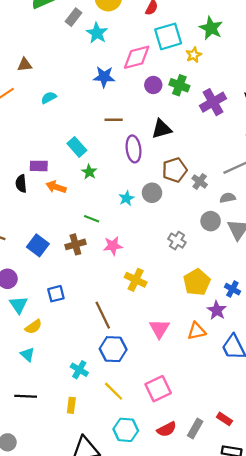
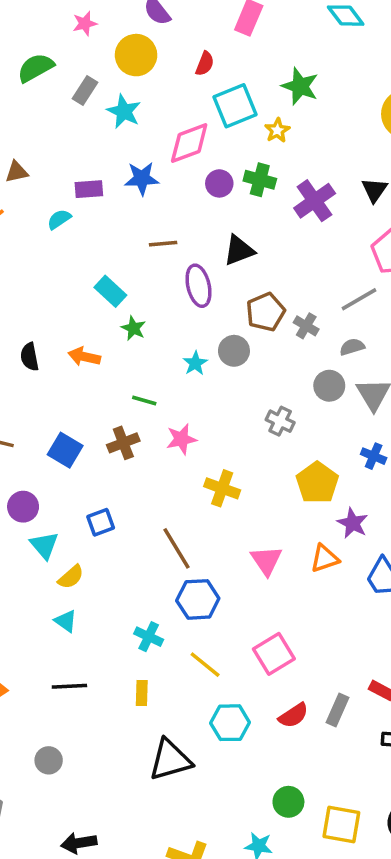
purple rectangle: (39, 166) -> (89, 189), moved
blue cross: (232, 289) -> (374, 456), moved

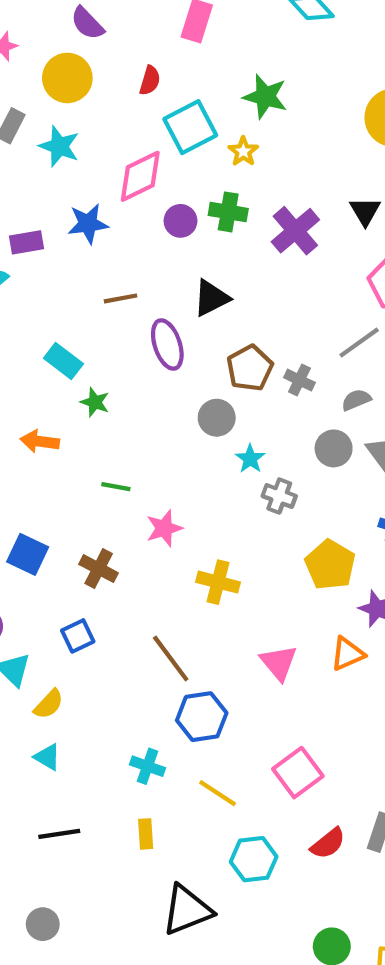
cyan star: (195, 363) -> (250, 459), moved
brown cross: (123, 443) -> (99, 569), moved, turned -36

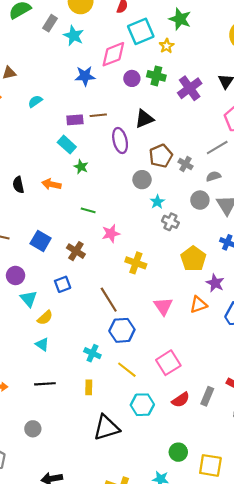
purple rectangle: (27, 242) -> (75, 120), moved

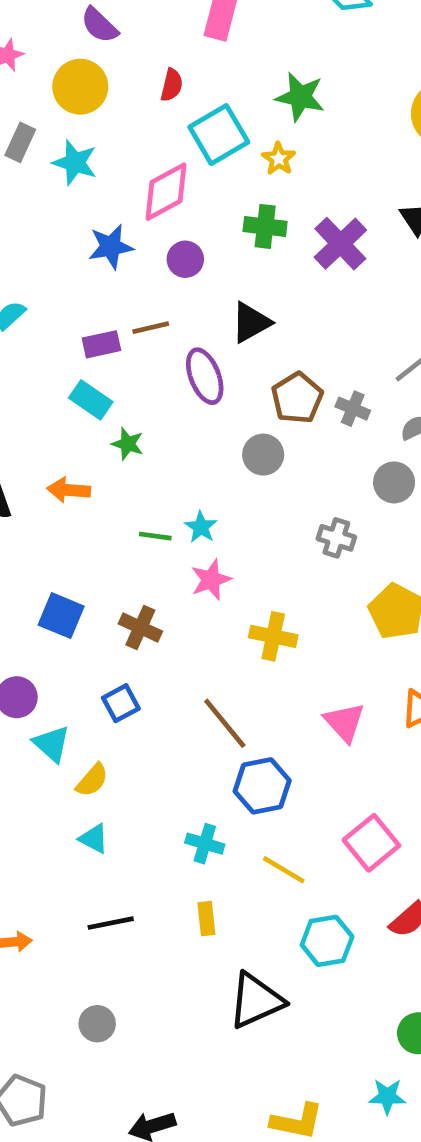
purple circle: (132, 78) -> (185, 259), moved
cyan star: (157, 202) -> (201, 527), moved

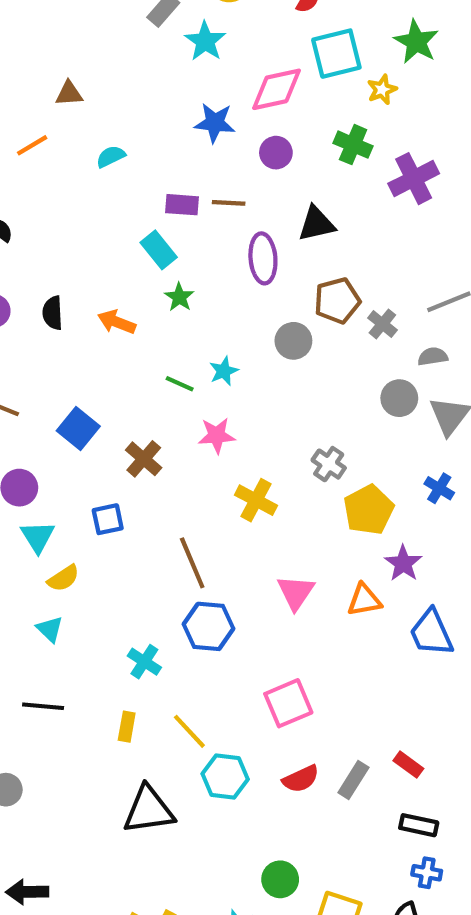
cyan star: (201, 527) -> (224, 371), moved
gray cross: (336, 538) -> (329, 464), moved
yellow line: (284, 870) -> (189, 731), moved

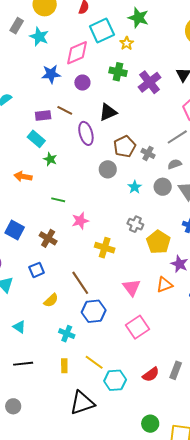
brown line: (229, 203) -> (65, 110), turned 35
cyan star: (224, 371) -> (135, 187), moved
yellow semicircle: (63, 578) -> (51, 300), moved
pink square: (288, 703) -> (137, 327), moved

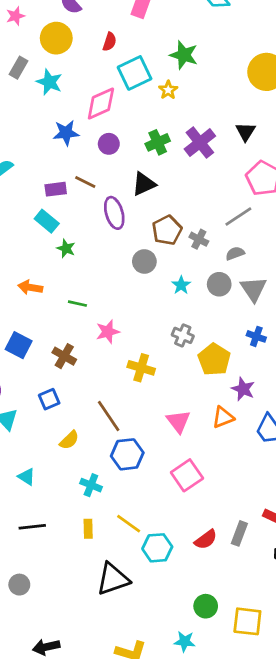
green cross: (118, 72) -> (158, 142), moved, turned -36
orange arrow: (23, 177) -> (30, 287), moved

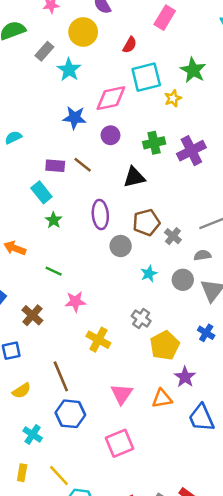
purple ellipse: (114, 213) -> (100, 215), moved

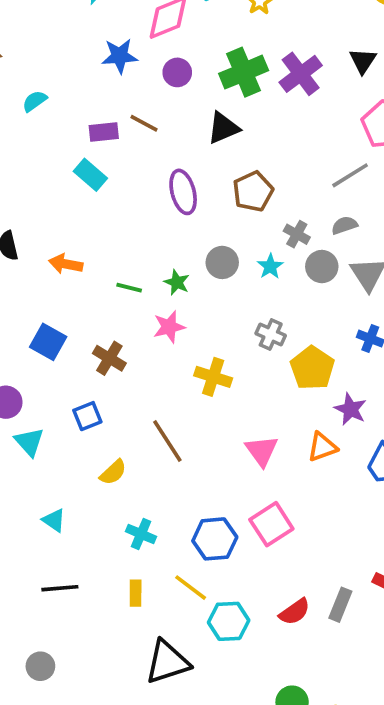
green cross: (154, 143) -> (244, 72), size x1.4
green star: (54, 220) -> (177, 282), moved
gray cross: (173, 236) -> (297, 234), moved
gray circle: (121, 246) -> (222, 262), moved
blue hexagon: (70, 414) -> (215, 539), moved

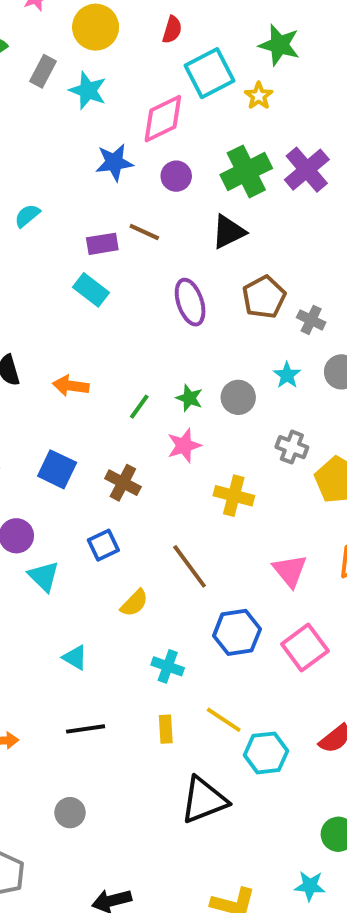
gray cross: (297, 234) -> (311, 320), moved
gray circle: (222, 262) -> (238, 397), moved
green line: (129, 288) -> (139, 407), turned -65
blue hexagon: (215, 539) -> (237, 632), moved

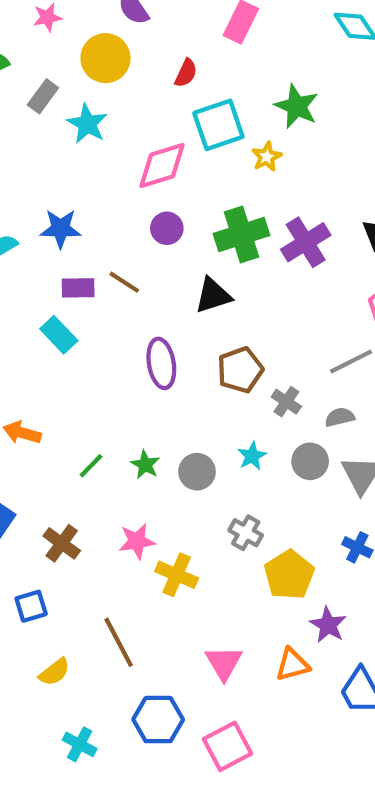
blue star: (114, 162) -> (61, 229), moved
pink star: (184, 446) -> (137, 541), moved

